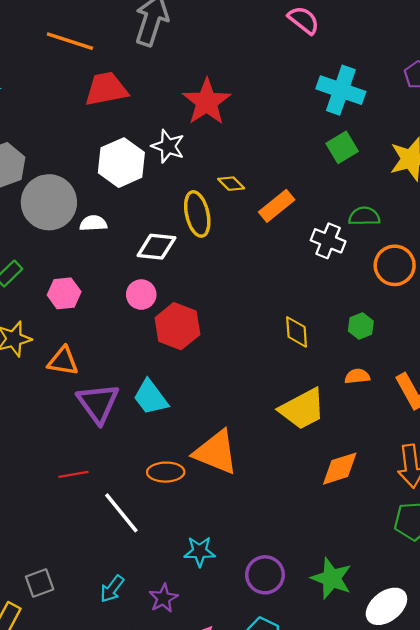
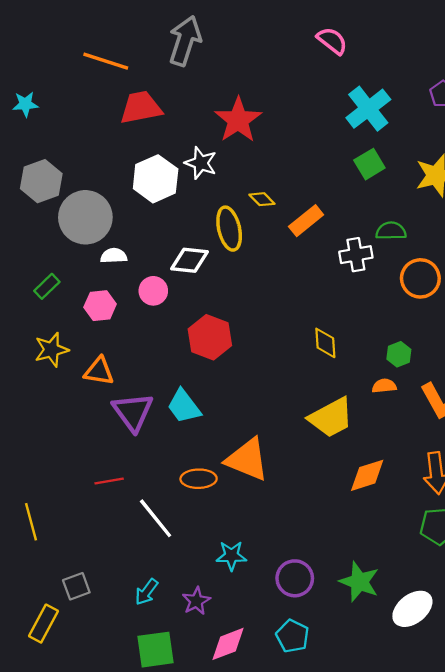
cyan cross: (341, 90) -> (368, 109), turned 33
white semicircle: (93, 223) -> (114, 256), moved
white cross: (328, 241) -> (356, 255), turned -32
pink circle: (141, 295) -> (153, 291), moved
green hexagon: (361, 326) -> (399, 354), moved

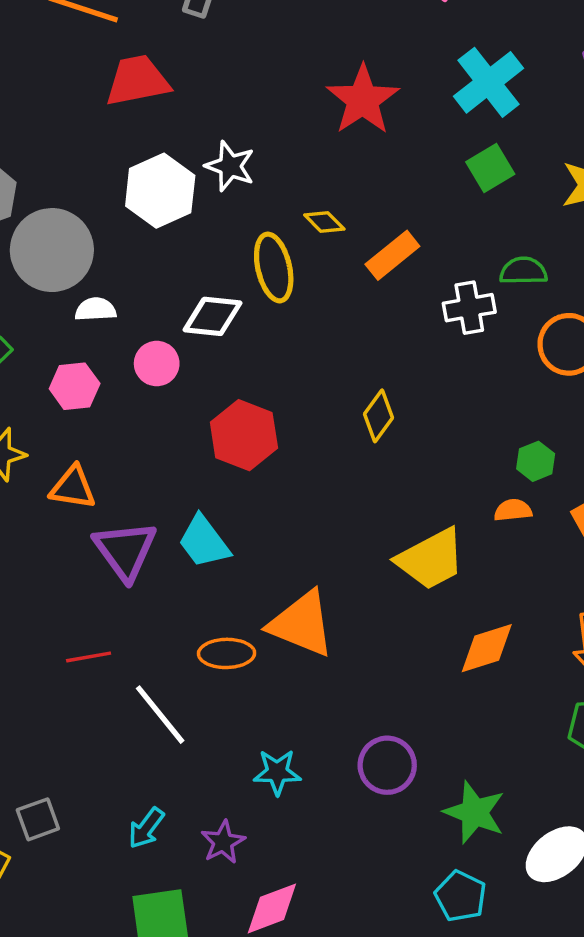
red star: (238, 120) -> (363, 100), moved
yellow diamond: (325, 343) -> (378, 416), moved, turned 40
purple circle: (295, 578) -> (387, 765), moved
cyan pentagon: (292, 636) -> (461, 896), moved

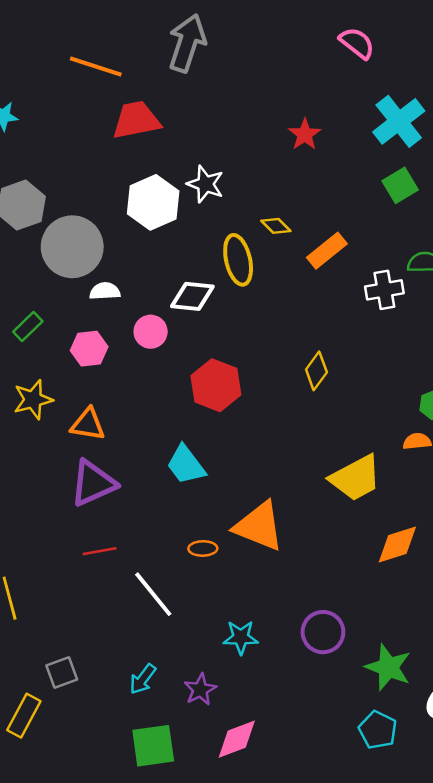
red star: (363, 100) -> (305, 134), size x0.6
purple triangle: (125, 550) -> (93, 483), moved, turned 42
orange ellipse: (227, 653) -> (203, 548), size x0.7

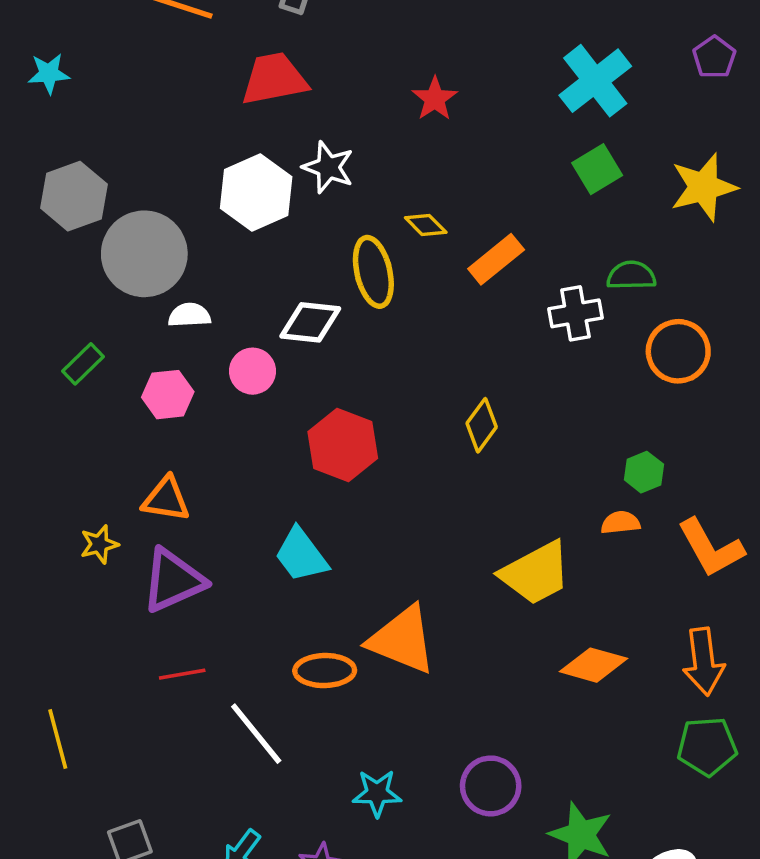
red trapezoid: (136, 120) -> (274, 79), moved
red star: (305, 134) -> (435, 99), moved
yellow star: (33, 400) -> (99, 544), moved, size x0.7
orange diamond: (397, 545) -> (593, 665), turned 33
orange ellipse: (203, 548) -> (325, 671), size x1.5

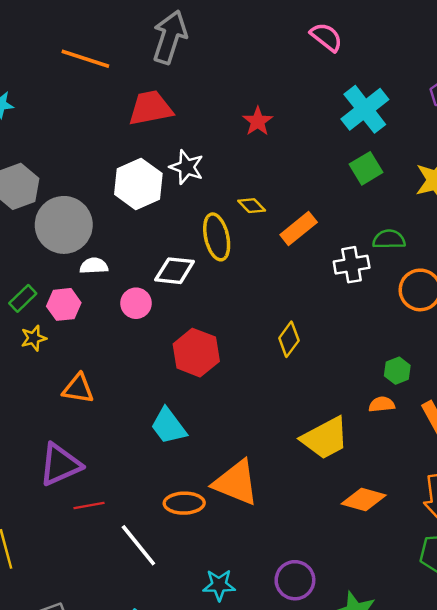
pink hexagon: (168, 395) -> (64, 304), moved
yellow star: (99, 544) -> (34, 338), moved
purple triangle: (173, 580) -> (60, 465), moved

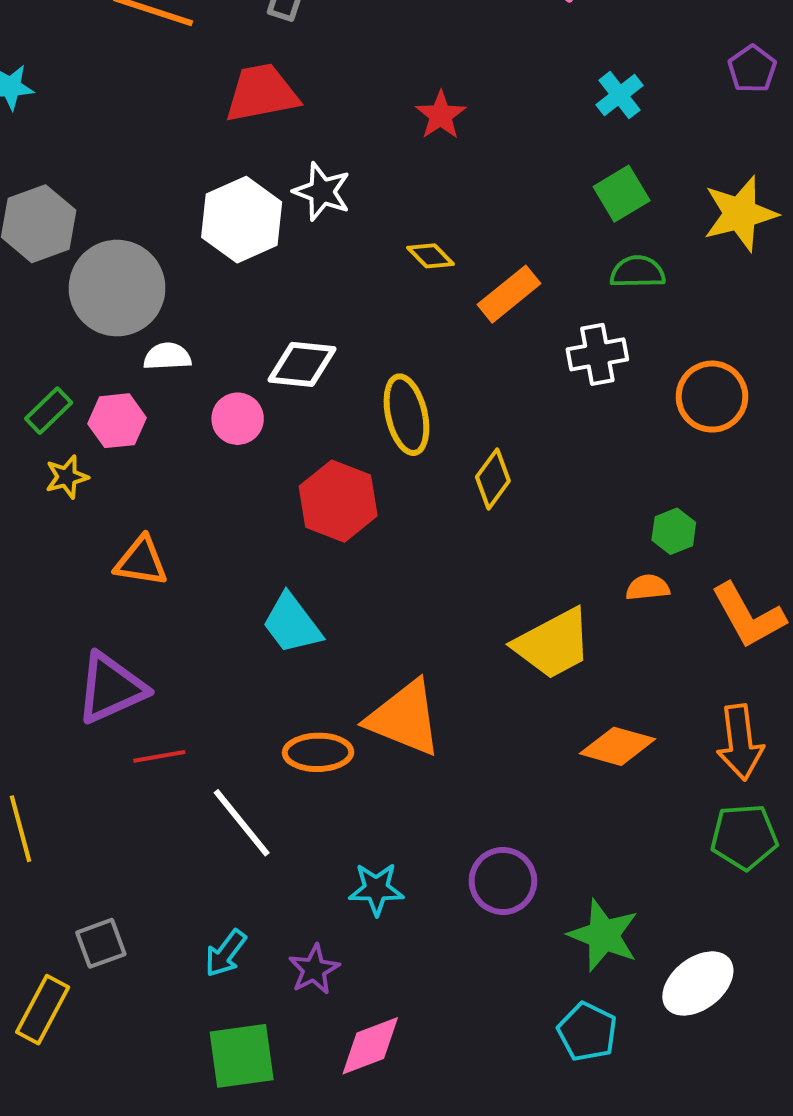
cyan cross: (365, 109) -> (620, 95), size x0.6
yellow ellipse: (217, 237) -> (406, 415), moved
green semicircle: (389, 239) -> (638, 272), moved

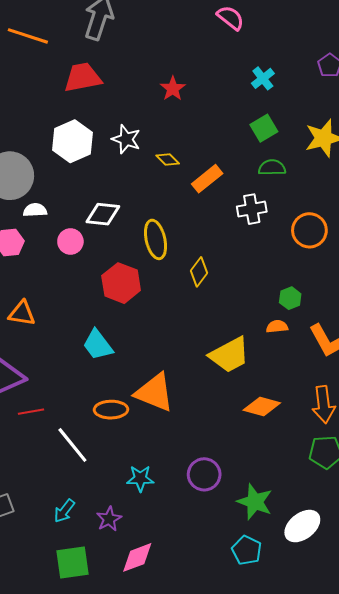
white star: (322, 192) -> (126, 139), moved

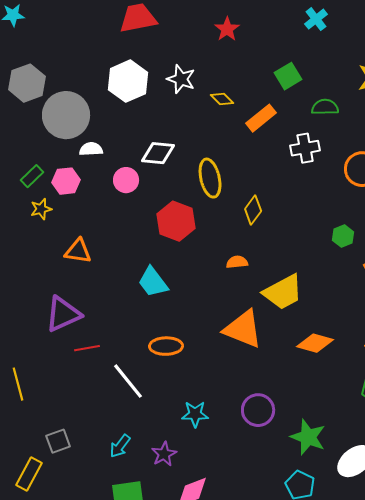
green square: (264, 128) -> (288, 76), moved
orange semicircle: (277, 327) -> (237, 262), moved
orange triangle: (155, 392) -> (243, 329), moved

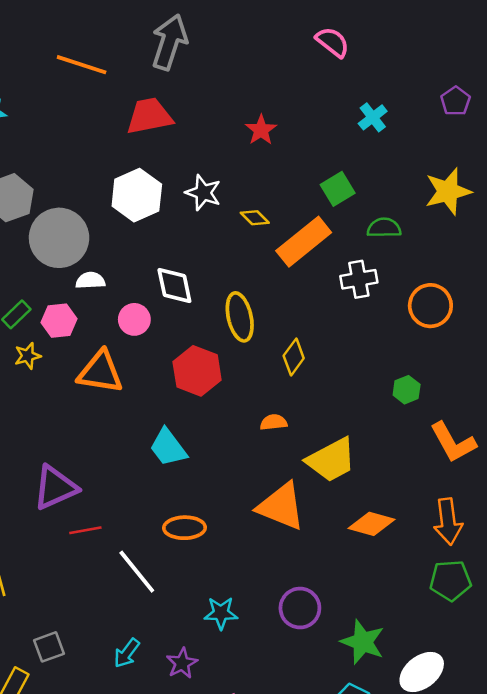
orange rectangle: (261, 118) -> (304, 242), size x1.4
white diamond: (158, 153) -> (174, 286), turned 72
orange triangle: (78, 251) -> (100, 372), moved, size x1.4

